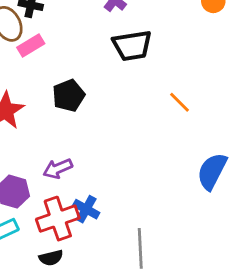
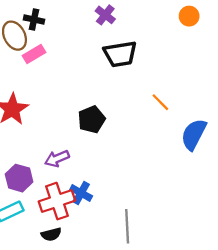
black pentagon: (69, 96) -> (91, 119), moved
blue semicircle: (212, 171) -> (194, 134), moved

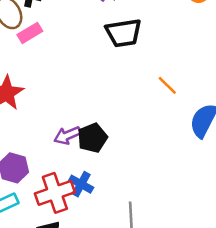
black pentagon: (91, 119) -> (92, 138), moved
purple arrow: (57, 159) -> (67, 135), moved

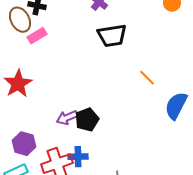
blue cross: (81, 184) -> (78, 157), turned -30

